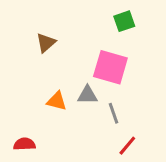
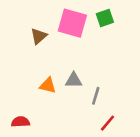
pink square: (110, 67) -> (72, 23), moved
gray line: (114, 113) -> (96, 96), turned 36

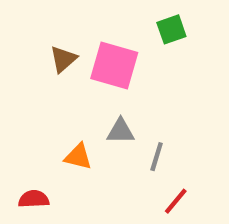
pink square: (72, 23) -> (114, 65), moved
orange triangle: (48, 85) -> (78, 157), moved

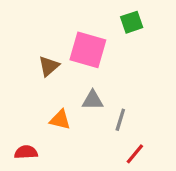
brown triangle: (63, 59) -> (49, 66), moved

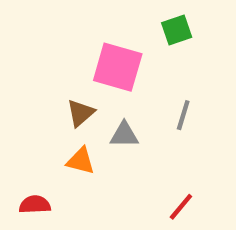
brown triangle: (49, 66) -> (81, 113), moved
gray line: (120, 120) -> (183, 115), moved

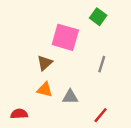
green square: (177, 30) -> (98, 17), turned -35
gray triangle: (124, 135) -> (70, 97), moved

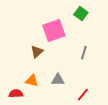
pink square: (65, 37) -> (54, 31), turned -35
orange triangle: (45, 90) -> (32, 81), moved

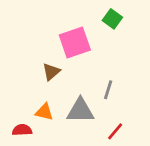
gray line: (84, 53) -> (108, 90), moved
gray triangle: (58, 80) -> (80, 111), size x1.5

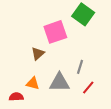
green square: (112, 19) -> (83, 14), size x1.5
red line: (115, 131) -> (88, 87), moved

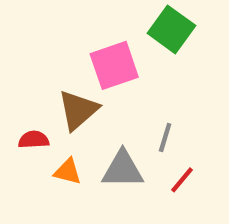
brown triangle: (38, 54) -> (78, 110), size x1.5
red semicircle: (16, 97) -> (34, 140), moved

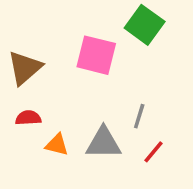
pink square: (114, 65) -> (96, 55), turned 33
brown triangle: (78, 110) -> (25, 68), moved

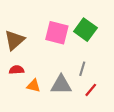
green square: (145, 25) -> (85, 30), moved

